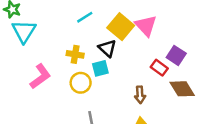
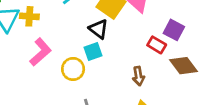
yellow cross: (75, 54) -> (29, 16), moved
pink L-shape: (40, 76) -> (41, 52), moved

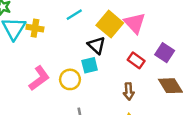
red rectangle: (157, 45) -> (136, 60), moved
pink L-shape: (41, 52) -> (39, 78), moved

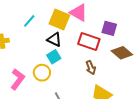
red rectangle: (136, 60) -> (89, 41), size x1.5

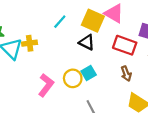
cyan square: (54, 57) -> (89, 73), moved

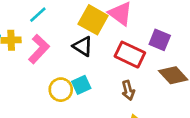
cyan line: (60, 22) -> (38, 15), moved
pink L-shape: (46, 85) -> (39, 49), moved

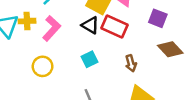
red rectangle: (130, 55) -> (115, 26), moved
yellow circle: (61, 90) -> (43, 66), moved

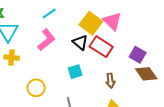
purple square: (158, 18) -> (138, 55), moved
yellow cross: (27, 21) -> (12, 57), moved
yellow circle: (43, 66) -> (36, 88), moved

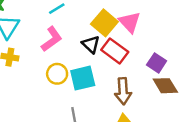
cyan square: (75, 72) -> (83, 78), size x1.5
brown arrow: (110, 81) -> (123, 91), size x1.5
yellow circle: (36, 88) -> (57, 74), moved

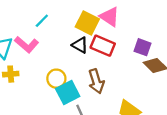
pink L-shape: (52, 39) -> (27, 45), moved, turned 90
cyan square: (83, 78) -> (68, 93), moved
brown arrow: (123, 91) -> (96, 81), moved

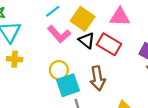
pink triangle: (110, 17) -> (120, 17), turned -40
yellow square: (87, 23) -> (83, 19), moved
pink L-shape: (27, 45) -> (59, 34), moved

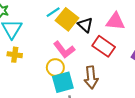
yellow square: (83, 19) -> (67, 19), moved
pink L-shape: (59, 34) -> (64, 50), moved
black triangle: (87, 40) -> (85, 25), moved

